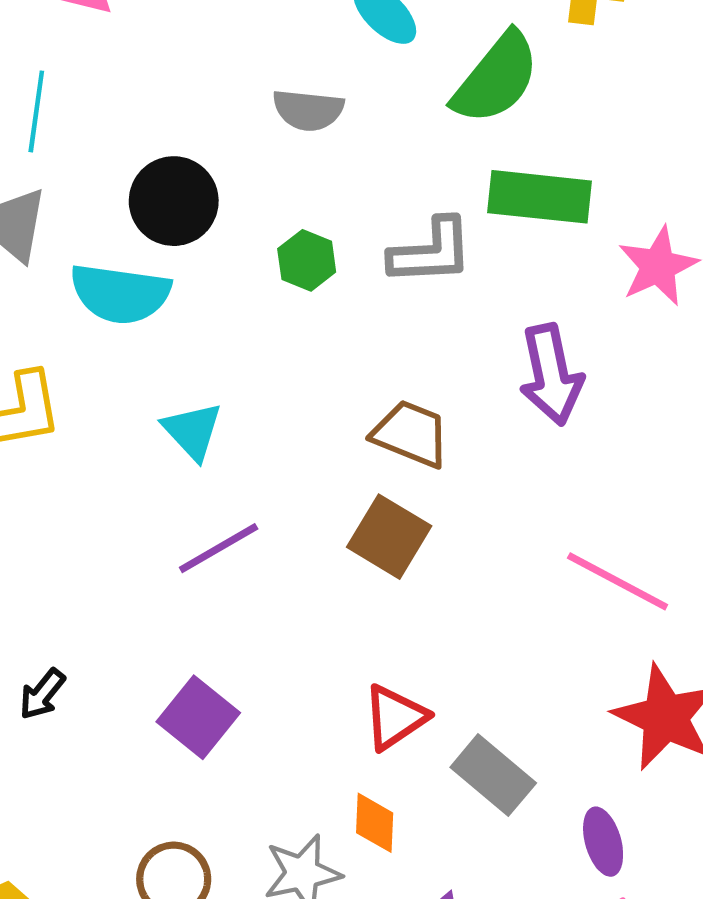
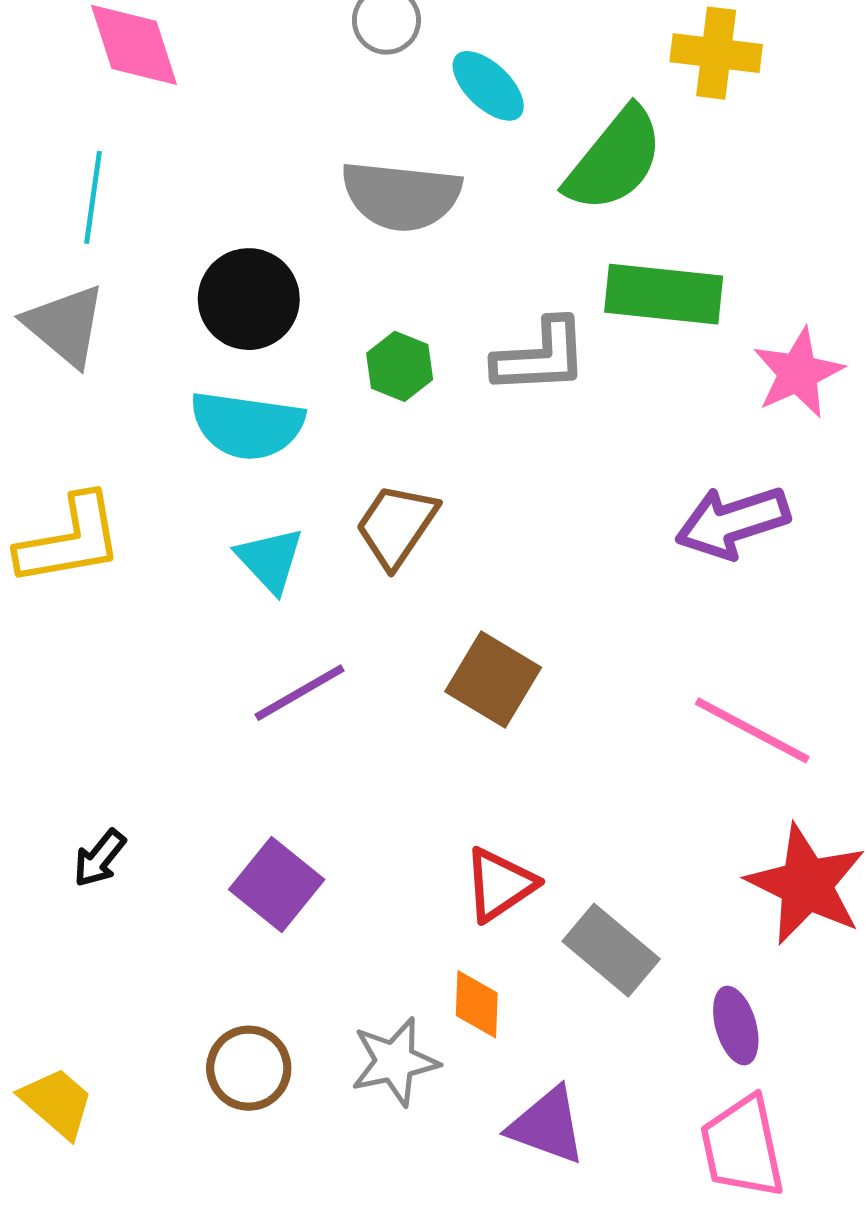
gray semicircle: (308, 110) -> (401, 196), size x1.5
cyan semicircle: (120, 294) -> (247, 425), moved
purple arrow: (551, 375) -> (733, 522), moved, turned 84
brown trapezoid: (411, 434) -> (396, 525), moved, turned -78

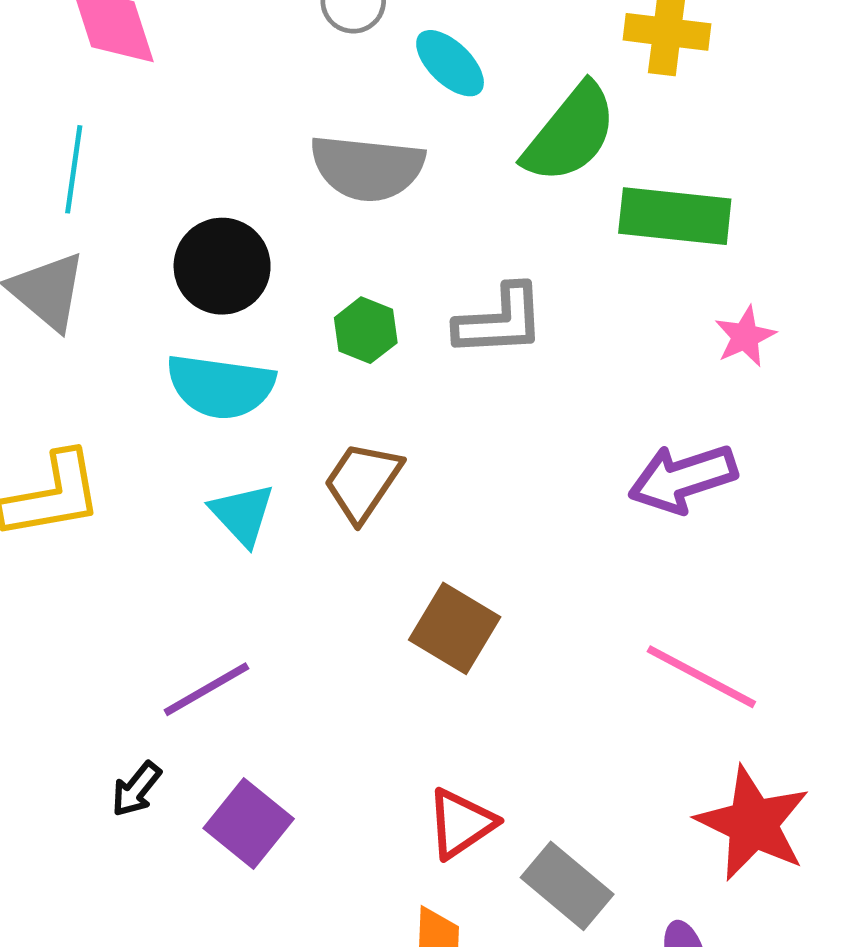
green rectangle: (664, 294) -> (675, 216), moved
pink star: (798, 373) -> (745, 336), size x0.7
purple line: (300, 693) -> (206, 689), moved
black arrow: (100, 858) -> (136, 789), moved

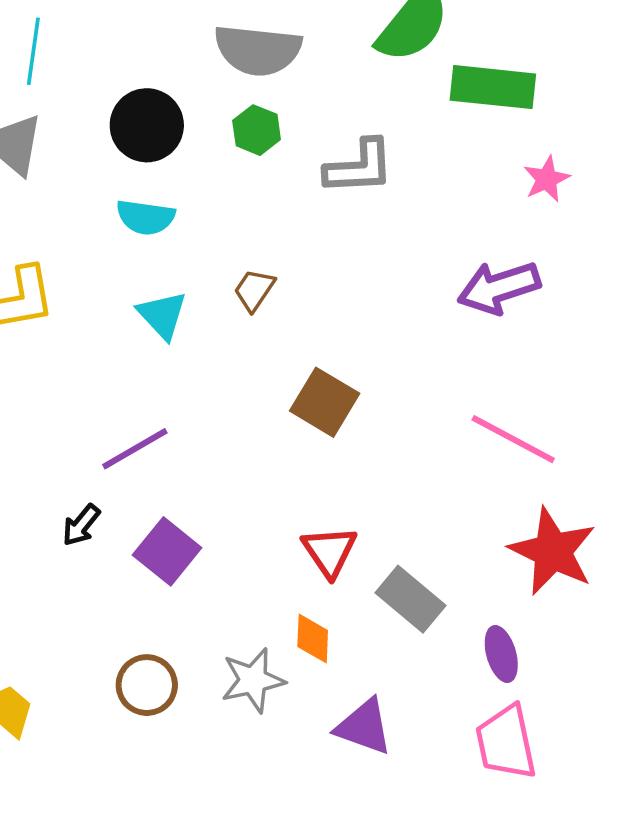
green hexagon: (366, 330) -> (257, 130), moved
cyan semicircle: (221, 386) -> (146, 217), size x0.7
brown trapezoid: (363, 482) -> (254, 290), size x0.7
red triangle: (461, 823) -> (329, 551), turned -30

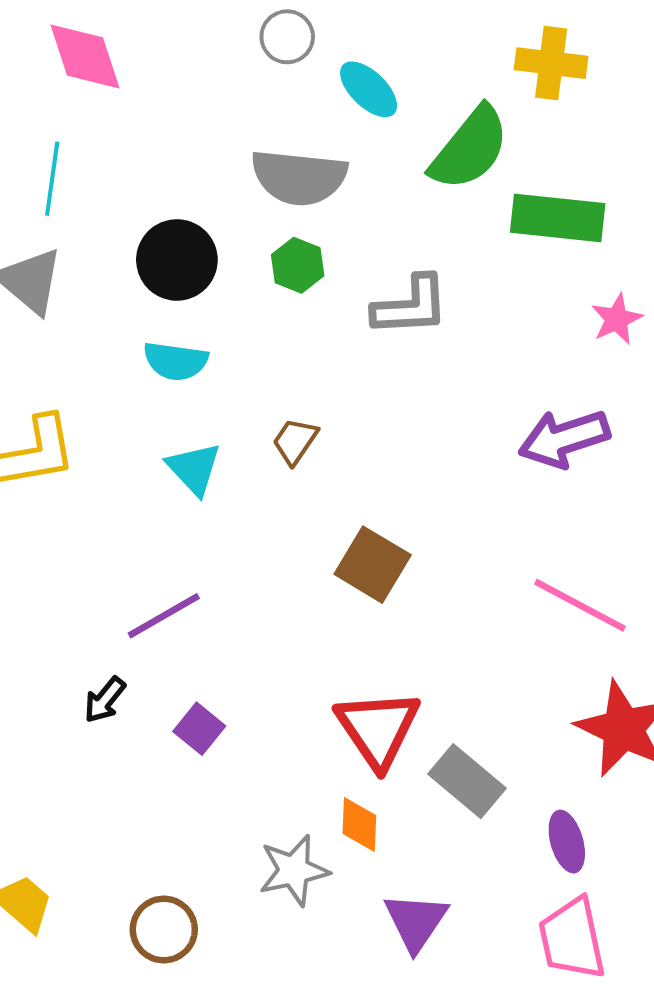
purple square: (167, 551) -> (199, 729), size x0.7
red triangle: (329, 551) -> (378, 729), size x1.4
brown circle: (147, 685) -> (164, 930), moved
purple triangle: (364, 727) -> (416, 922), turned 44

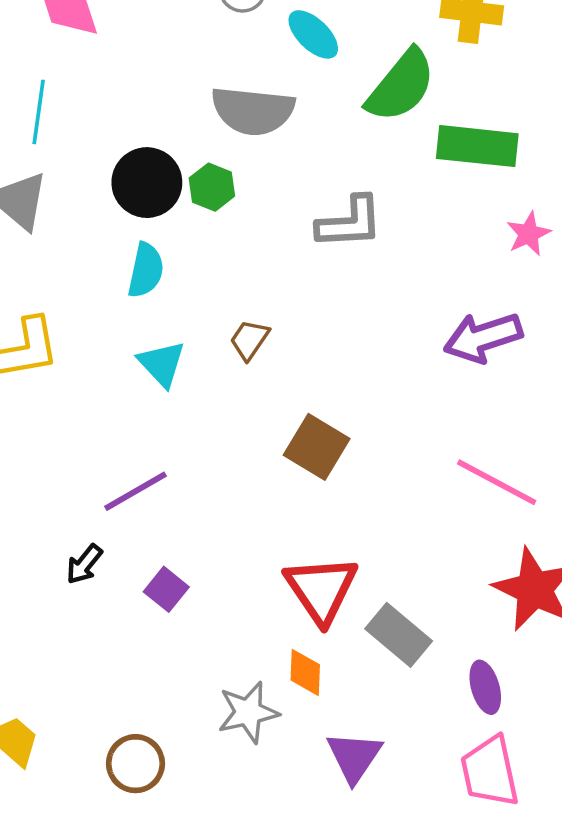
green hexagon: (298, 265) -> (212, 187), moved
cyan semicircle: (176, 361) -> (146, 270), turned -86

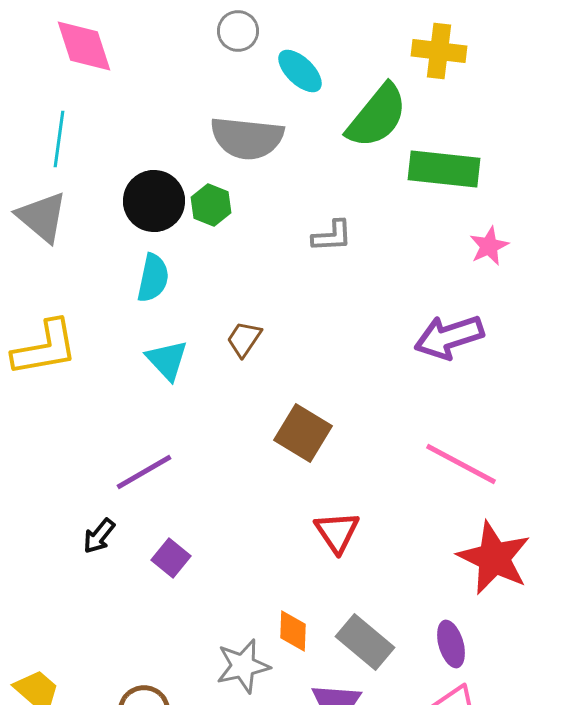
gray L-shape: (350, 222) -> (332, 236), size x0.7
red triangle: (321, 589) -> (337, 532), moved, size x0.7
gray rectangle: (399, 635) -> (365, 642), moved

